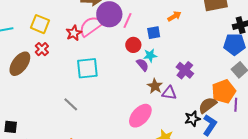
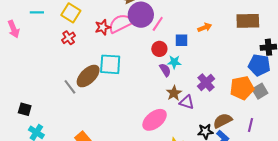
brown ellipse: (20, 64) -> (88, 76), moved
orange pentagon: (224, 92) -> (242, 88), moved
gray line: (71, 104) -> (70, 87), moved

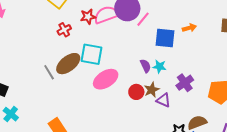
red cross: (69, 38) -> (64, 30), moved
blue square: (182, 40) -> (165, 38), size x1.5
red circle: (159, 49) -> (136, 92), moved
cyan star: (174, 62) -> (160, 67), moved
pink ellipse: (155, 120) -> (106, 79), moved

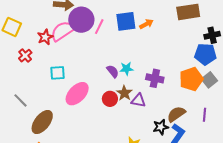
blue square: (165, 38) -> (126, 21), moved
cyan square: (91, 54) -> (58, 73), size x0.7
brown ellipse: (68, 64) -> (42, 122), moved
purple cross: (185, 83) -> (155, 78), turned -30

